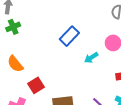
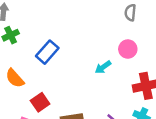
blue rectangle: (69, 36) -> (47, 52), moved

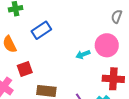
pink circle: (128, 49) -> (107, 45), size x1.5

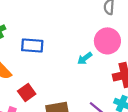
blue rectangle: (41, 30) -> (32, 46), turned 54

